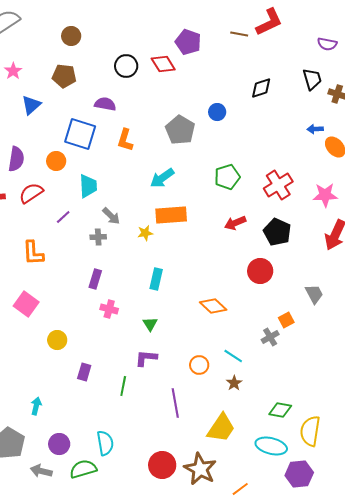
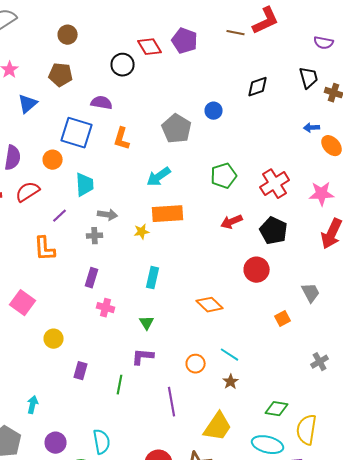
red diamond: (163, 64) -> (150, 47), moved
gray arrow: (111, 216) -> (108, 215), turned -36
orange L-shape: (33, 253) -> (45, 249), moved
gray cross: (270, 337) -> (320, 362), moved

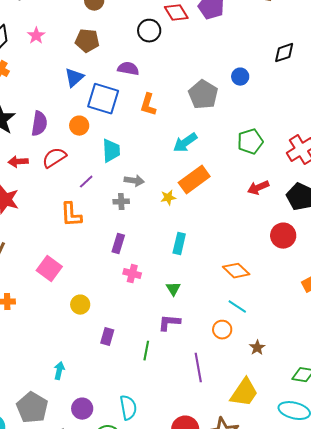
blue triangle: (28, 104) -> (74, 78), moved
orange rectangle: (168, 214) -> (194, 180), turned -32
cyan line: (230, 355) -> (237, 307), moved

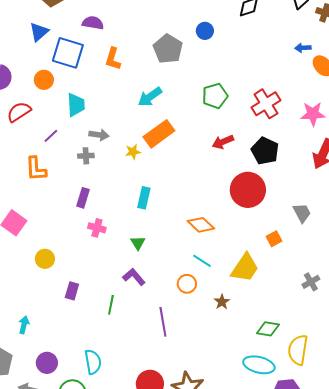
red circle: (283, 236) -> (248, 190), size x1.4
purple L-shape: (169, 323) -> (134, 277), turned 45
yellow trapezoid: (244, 393) -> (245, 268), moved

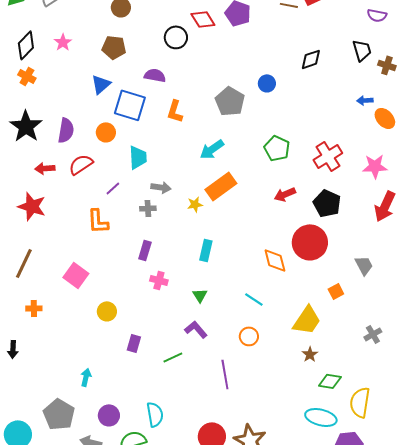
green pentagon: (215, 96) -> (277, 148), turned -30
orange diamond: (201, 225) -> (275, 260), moved, turned 32
cyan line: (202, 261) -> (254, 299), moved
brown star: (222, 302) -> (310, 354), moved
green line: (111, 305) -> (173, 357), turned 54

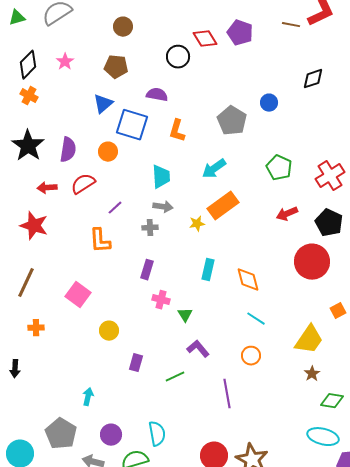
cyan trapezoid: (138, 157) -> (161, 177), moved
orange diamond: (275, 260) -> (248, 280), moved
green triangle: (200, 295) -> (185, 315), moved

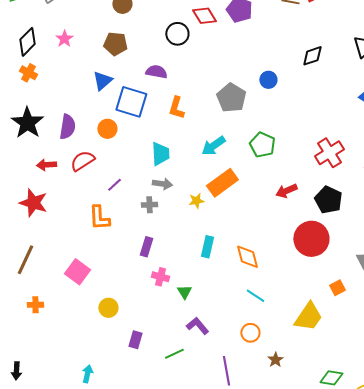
green pentagon: (279, 168) -> (262, 145), moved
black arrow: (15, 369) -> (16, 371), moved
brown star: (312, 374) -> (275, 360), moved

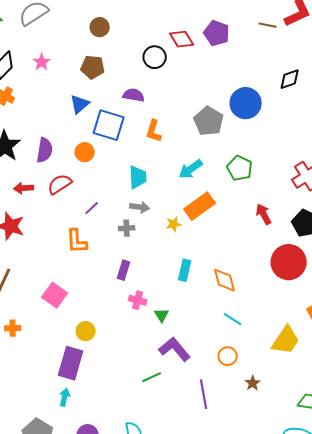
blue circle: (268, 80) -> (246, 103), size x1.8
red arrow: (286, 191) -> (264, 214), turned 85
purple L-shape: (197, 326) -> (175, 349), size x1.4
purple rectangle: (135, 340) -> (71, 363), moved, size x1.8

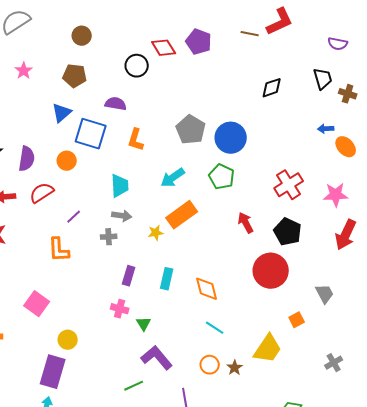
blue circle: (246, 103) -> (231, 138), moved
purple rectangle: (124, 270) -> (129, 276), moved
brown star: (253, 383) -> (235, 368), moved

